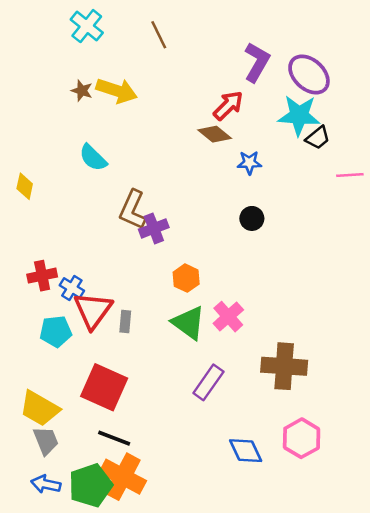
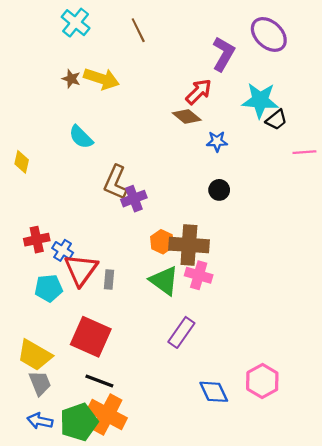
purple ellipse: (309, 74) -> (269, 34), moved
pink cross: (228, 317) -> (199, 275), turned -32
brown cross: (284, 366) -> (189, 245), moved

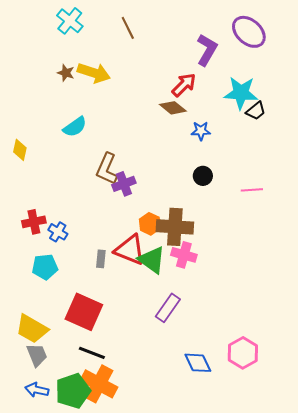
cyan semicircle: (81, 137) -> (75, 127), turned -80
pink line: (304, 152) -> (252, 190), moved
red triangle: (81, 270) -> (130, 250), moved, turned -44

